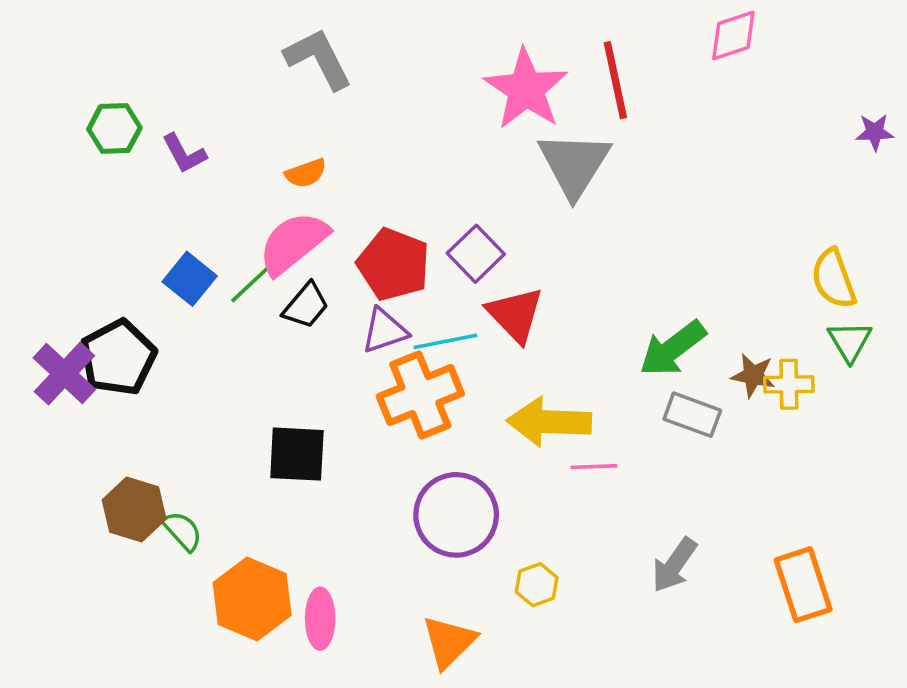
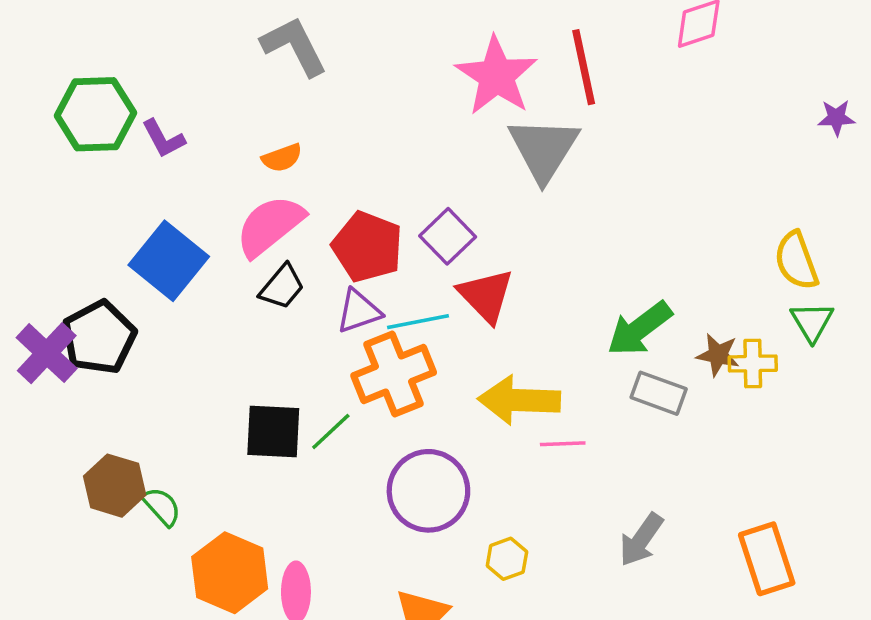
green hexagon: (114, 128) -> (95, 114), size x1.5
blue square: (190, 279) -> (169, 261), size x1.5
green line: (250, 284) -> (331, 432), moved

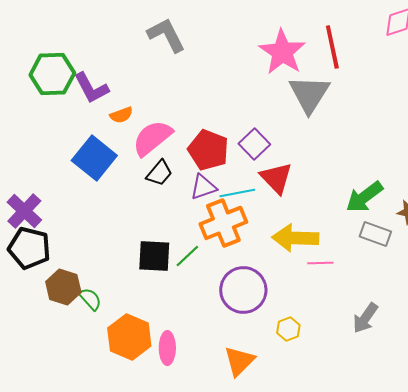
purple L-shape: (163, 139) -> (91, 88), size x1.4
orange semicircle: (282, 158) -> (121, 115), moved
black pentagon: (99, 337) -> (29, 248), moved, turned -30

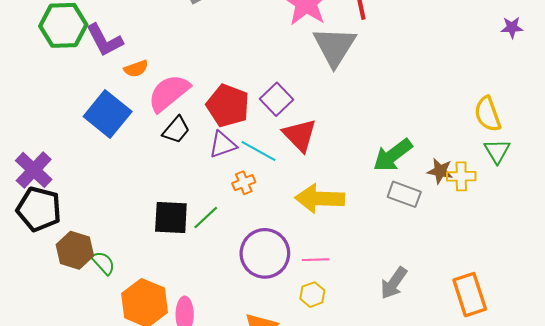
cyan line: (237, 193) -> (259, 151), turned 40
orange cross: (223, 223) -> (244, 183), size x0.5
pink line: (320, 263) -> (316, 260), moved

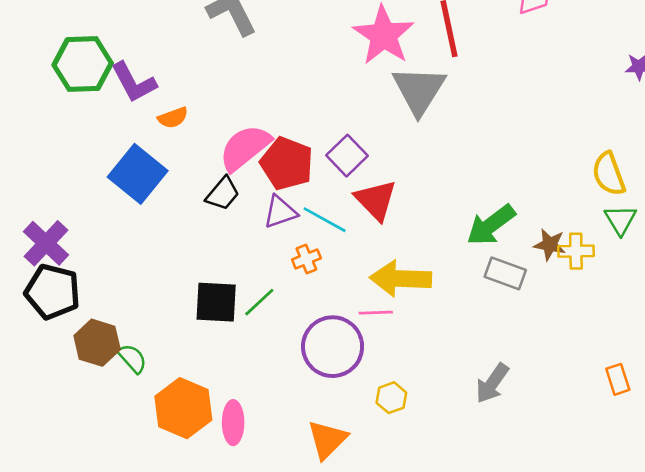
pink semicircle: (169, 93) -> (245, 148), moved
pink line: (316, 260) -> (376, 313), moved
orange rectangle: (470, 295) -> (618, 379), moved, size x0.6

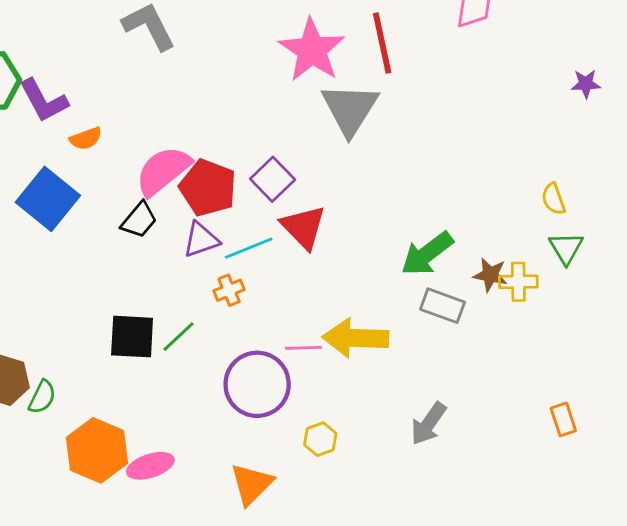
yellow semicircle: (609, 174) -> (553, 199), size x0.7
cyan line: (325, 220) -> (249, 248), turned -51
yellow arrow: (401, 279) -> (355, 338), moved
green semicircle: (132, 358) -> (42, 397), turned 68
pink ellipse: (233, 423) -> (150, 466), turned 72

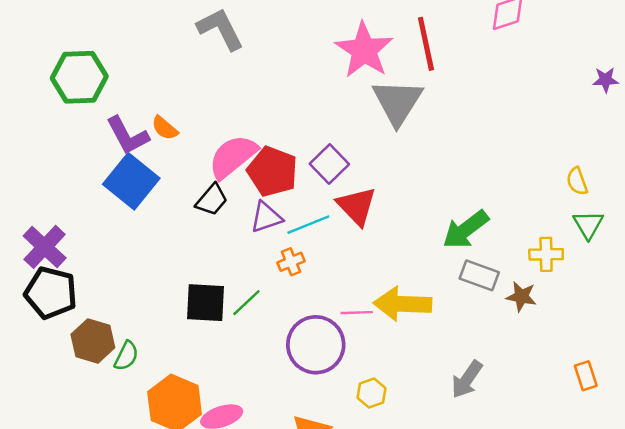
purple L-shape: (44, 101) -> (128, 135), moved
orange semicircle: (86, 139) -> (165, 128), turned 60
brown star: (490, 275) -> (521, 296), moved

